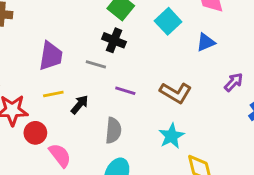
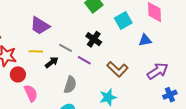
black cross: (114, 40) -> (94, 39), moved
purple trapezoid: (51, 56) -> (40, 26), turned 100
gray line: (96, 64) -> (65, 48), moved
purple arrow: (234, 82) -> (158, 71), size x1.5

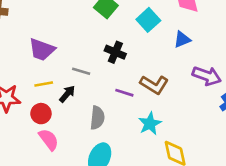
purple line: (84, 60) -> (124, 93), moved
purple arrow: (158, 71) -> (207, 76), turned 65
red circle: (18, 74) -> (41, 114), moved

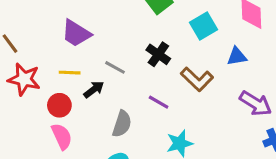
brown L-shape: (154, 85) -> (197, 79), moved

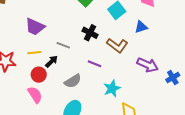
purple arrow: (256, 103) -> (148, 65), moved
red circle: (59, 105) -> (39, 75), moved
gray semicircle: (122, 124) -> (73, 81), turned 48

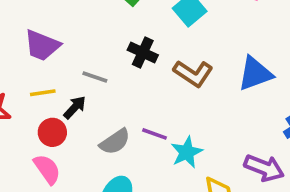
blue triangle: (141, 27) -> (255, 74), moved, size x1.5
purple line: (95, 64) -> (155, 134), moved
purple arrow: (148, 65) -> (264, 168), moved

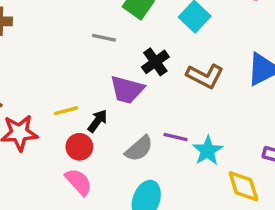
purple trapezoid: (42, 45) -> (127, 90), moved
black cross: (143, 53) -> (155, 62), turned 36
gray line: (95, 77) -> (104, 38), moved

